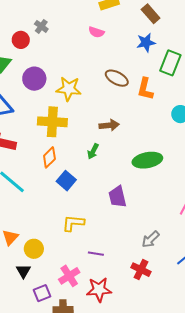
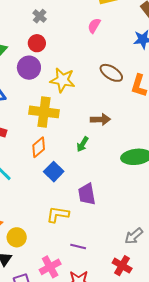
pink semicircle: (96, 32) -> (94, 26), turned 98
red circle: (21, 40) -> (37, 43), moved
purple trapezoid: (117, 197) -> (87, 194), moved

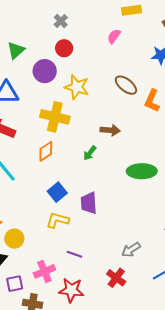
red circle: (37, 43) -> (64, 48), moved
blue square: (54, 172) -> (57, 192), moved

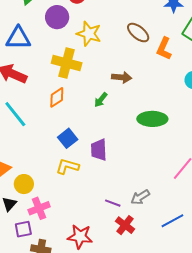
purple line: (75, 254) -> (113, 203), moved
pink cross: (44, 271) -> (39, 208), moved

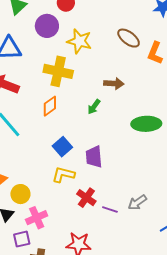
red cross: (125, 225) -> (86, 198), moved

